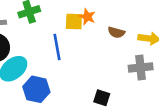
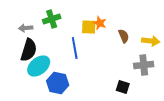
brown semicircle: (116, 32) -> (124, 36), turned -128
black square: (102, 98) -> (123, 87), moved

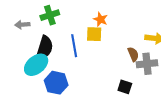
yellow square: (89, 27) -> (94, 34), moved
brown semicircle: (124, 36) -> (133, 54), moved
black semicircle: (29, 50) -> (45, 48), moved

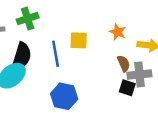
orange star: (100, 19) -> (118, 32), moved
blue hexagon: (56, 83) -> (64, 96), moved
black square: (125, 87) -> (127, 88), moved

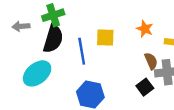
black semicircle: (22, 56) -> (53, 39), moved
black square: (127, 88) -> (145, 87), moved, turned 35

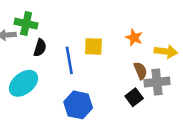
green cross: (53, 15) -> (26, 24), moved, turned 30
black semicircle: (53, 39) -> (40, 48), size x0.6

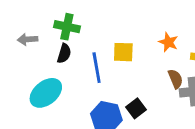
green cross: (26, 24) -> (67, 27), moved
black square: (134, 97) -> (136, 108), moved

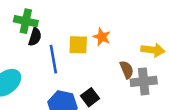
orange star: (168, 42) -> (102, 37), moved
black semicircle: (64, 53) -> (35, 37), moved

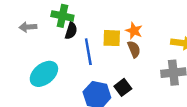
brown semicircle: (127, 70) -> (134, 49), moved

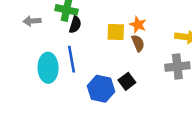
blue line: (88, 52) -> (71, 59), moved
cyan ellipse: (44, 74) -> (48, 68), turned -52

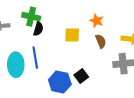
orange star: (138, 25) -> (97, 21), moved
brown semicircle: (138, 43) -> (101, 41), moved

